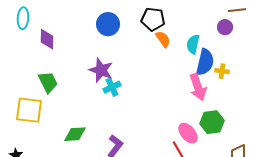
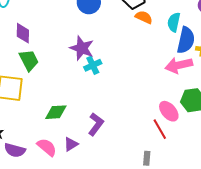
purple diamond: (47, 39) -> (23, 33), moved
orange semicircle: (163, 39) -> (144, 17), turned -30
pink arrow: (198, 87) -> (179, 65), turned 96

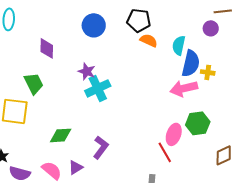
purple diamond: (23, 33) -> (47, 48), moved
purple star: (82, 48) -> (87, 71), size x0.7
cyan cross: (93, 65) -> (98, 88), size x1.4
pink ellipse: (169, 111) -> (174, 134), turned 60

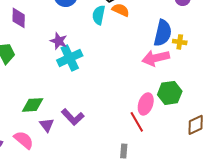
cyan semicircle: (179, 45) -> (99, 15), moved
purple L-shape: (101, 147) -> (73, 117), turned 100
purple triangle: (76, 167) -> (47, 125), moved, turned -35

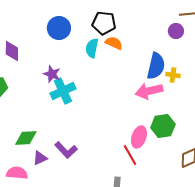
purple triangle: (47, 125) -> (40, 158), turned 42
pink semicircle: (24, 140) -> (17, 173), turned -35

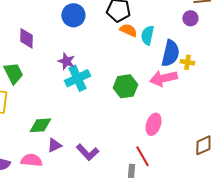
cyan semicircle: (92, 48) -> (147, 35), moved
green hexagon: (163, 126) -> (125, 86), moved
purple L-shape: (66, 150) -> (87, 152), moved
red line: (130, 155) -> (142, 156), moved

